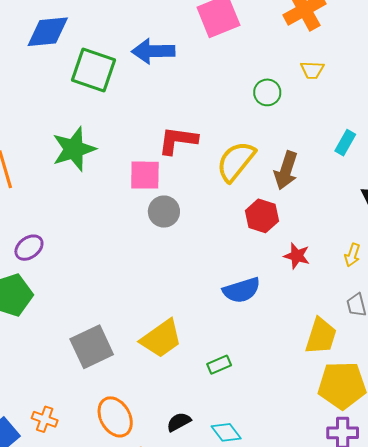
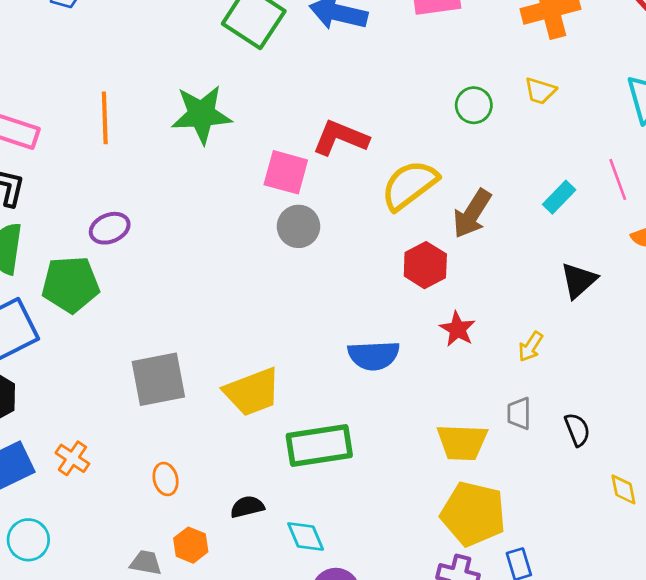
yellow trapezoid: (321, 336) -> (462, 442), turned 60
green rectangle: (219, 365) -> (319, 445), size x2.0
orange ellipse: (115, 417) -> (166, 479), size x0.6

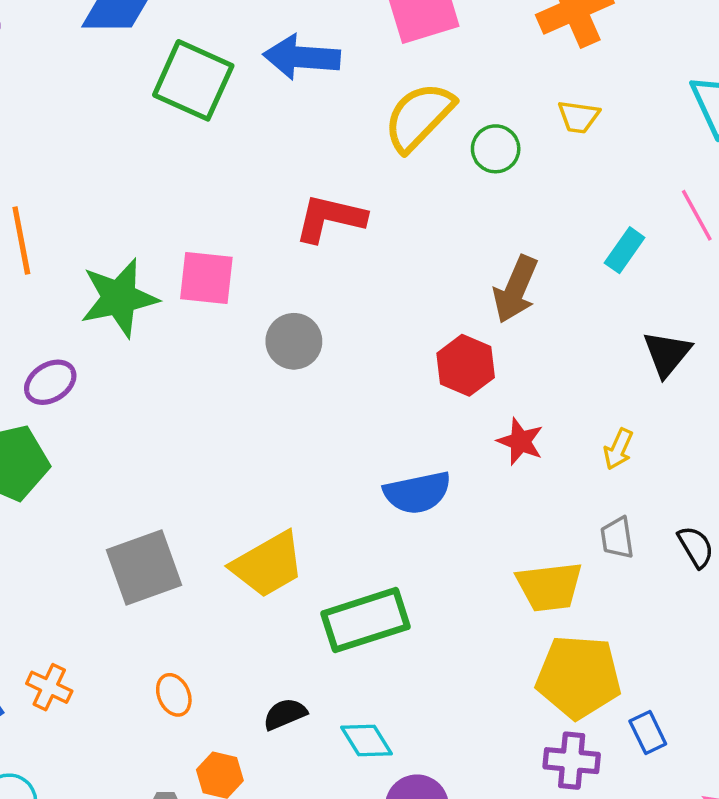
green star: (201, 114) -> (119, 298), moved
pink square: (286, 172) -> (206, 278), moved
yellow semicircle: (410, 185) -> (419, 117), moved

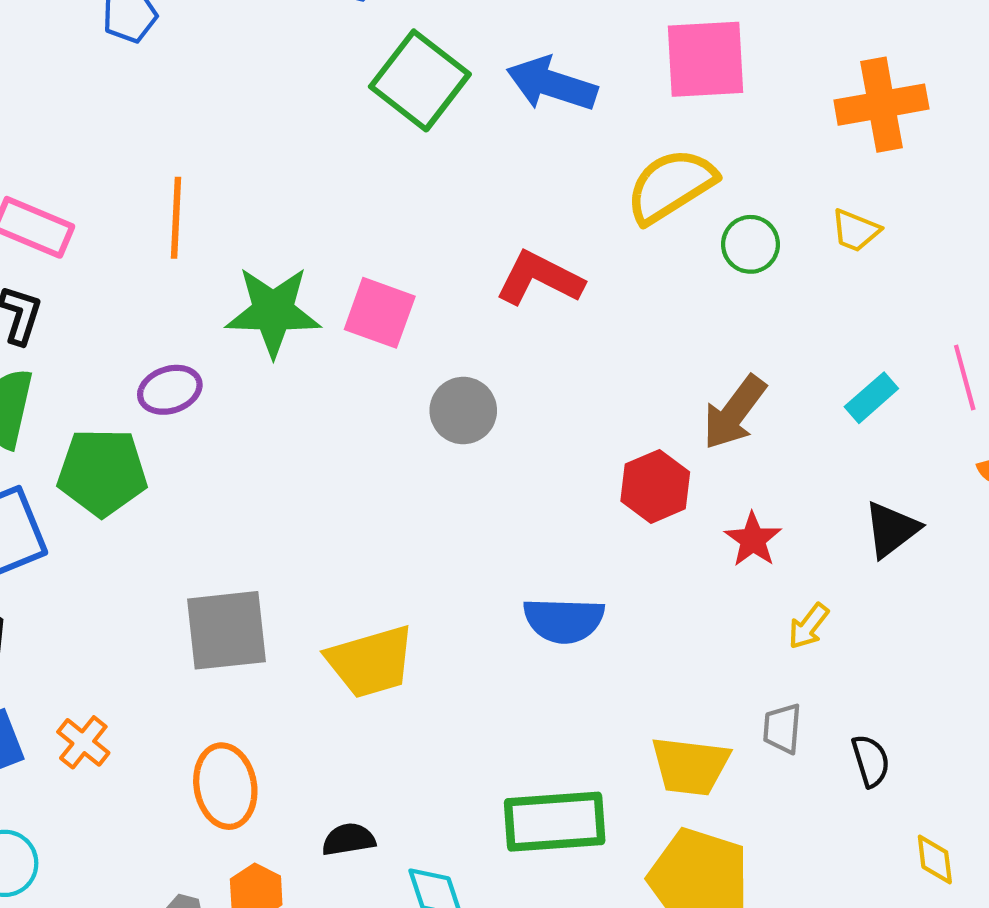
red star: (520, 441) -> (753, 540), moved
green rectangle: (366, 620) -> (555, 822), moved
orange ellipse: (174, 695) -> (225, 786), size x1.6

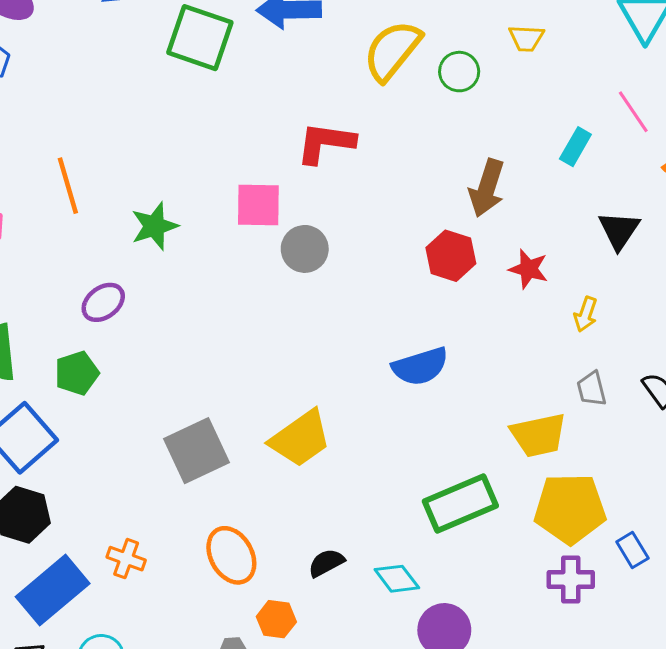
green star: (273, 311) -> (154, 226), size x0.7
pink square: (380, 313) -> (258, 205), moved
green pentagon: (102, 472) -> (77, 373), size x0.7

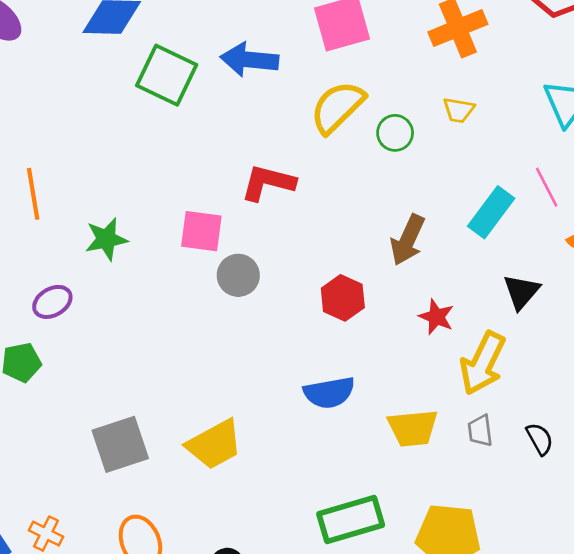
cyan rectangle: (575, 147) -> (491, 212), size x1.5
red hexagon: (451, 256) -> (343, 298), moved
yellow arrow: (586, 314) -> (483, 363), size x2.0
yellow trapezoid: (539, 435) -> (413, 428), moved

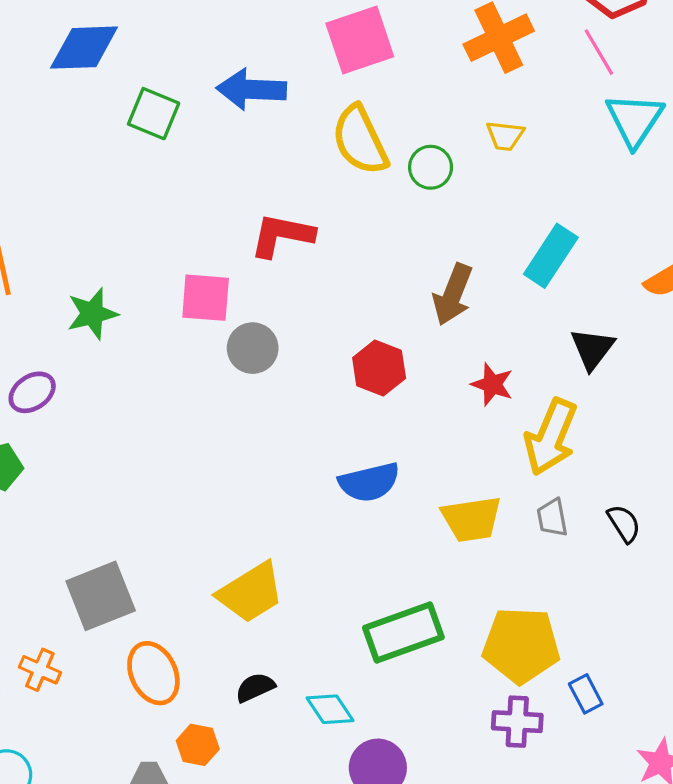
green square: (167, 75) -> (154, 114), size x0.7
yellow semicircle: (337, 107) -> (360, 140), turned -68
pink line: (547, 187) -> (599, 52), moved
gray square: (120, 444) -> (101, 596), moved
yellow trapezoid: (214, 444) -> (251, 592), moved

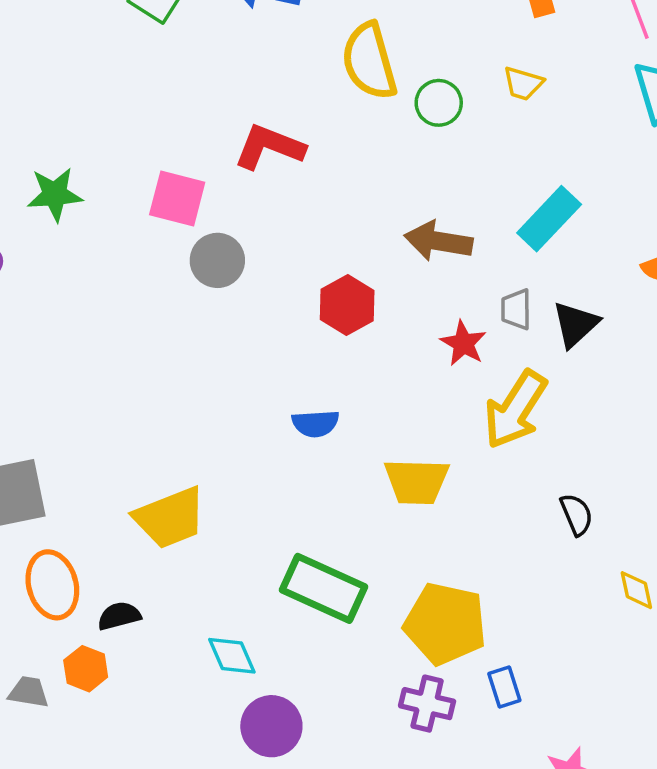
brown arrow: (453, 294) -> (438, 241), turned 68
blue semicircle: (369, 482) -> (315, 424), size x0.7
gray trapezoid: (552, 518) -> (516, 309), moved
green rectangle: (403, 633) -> (324, 588), turned 34
black semicircle: (255, 687) -> (119, 616), moved

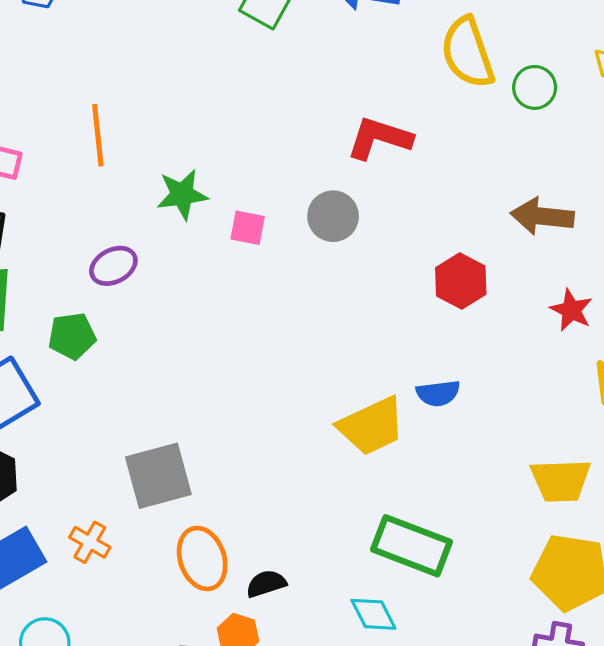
pink square: (177, 199) -> (248, 228), moved, size x0.7
gray circle: (217, 260) -> (333, 216), moved
yellow trapezoid: (416, 481) -> (561, 480), moved
yellow trapezoid: (170, 518) -> (372, 426), moved
green rectangle: (324, 588) -> (412, 546), moved

